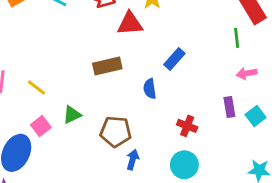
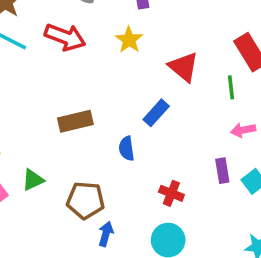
red triangle: (130, 24) -> (184, 67), moved, turned 44

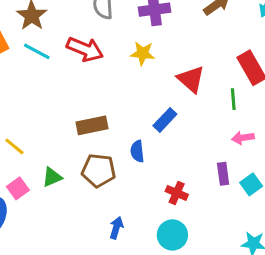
yellow star: (129, 40) -> (143, 53), turned -30
brown pentagon: (85, 200) -> (99, 170), moved

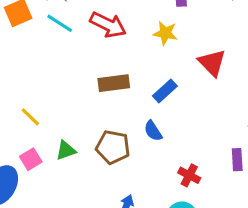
blue rectangle: (165, 120) -> (165, 91), moved
brown rectangle: (92, 125) -> (114, 83), moved
blue semicircle: (137, 151) -> (153, 131), turned -30

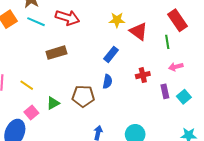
yellow star: (165, 33) -> (117, 20), moved
brown rectangle: (114, 83) -> (56, 53), moved
blue semicircle: (153, 131) -> (107, 82), turned -128
red cross: (189, 175) -> (143, 75), moved, turned -32

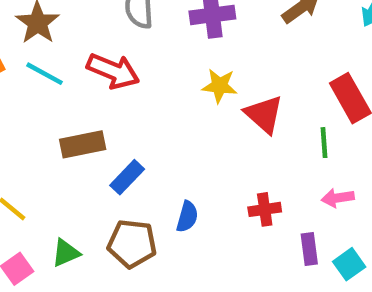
blue rectangle: (111, 54) -> (127, 177), moved

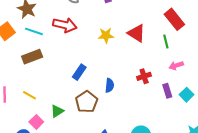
yellow star: (220, 86) -> (106, 35), moved
brown rectangle: (83, 144) -> (32, 57), moved
brown pentagon: (132, 244) -> (87, 102), turned -30

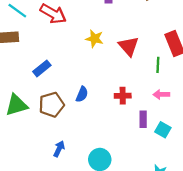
blue rectangle: (79, 72) -> (42, 68), moved
cyan square: (186, 95) -> (163, 130), turned -32
green triangle: (57, 111) -> (16, 105), size x1.5

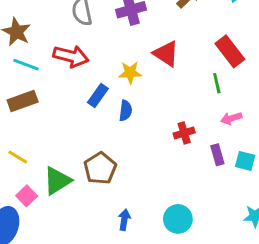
red triangle: (129, 46) -> (166, 54), moved
blue rectangle: (42, 68) -> (98, 95), moved
blue semicircle: (82, 94) -> (126, 111), moved

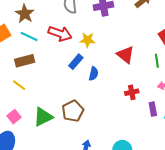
red triangle: (166, 54) -> (125, 55), moved
yellow star: (130, 73) -> (87, 40), moved
yellow line: (18, 157) -> (19, 85), moved
pink square: (27, 196) -> (14, 117), moved

